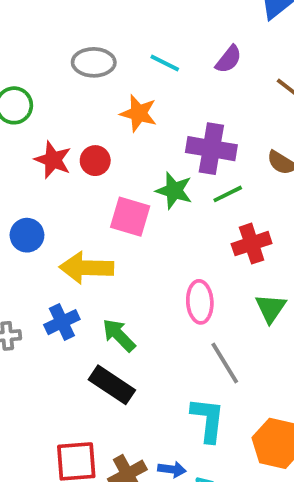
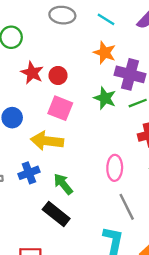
orange star: (139, 113) -> (105, 53), moved
pink square: (130, 217) -> (60, 108), moved

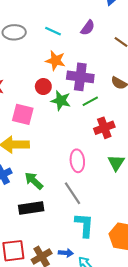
red circle: (58, 75) -> (43, 87), moved
gray line: (127, 207) -> (72, 193), moved
black rectangle: (56, 214) -> (31, 208), turned -40

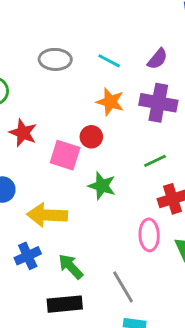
purple cross: (80, 77) -> (158, 103), moved
green star: (61, 101) -> (102, 186), moved
pink square: (23, 114) -> (65, 155), moved
pink ellipse: (77, 161) -> (149, 235), moved

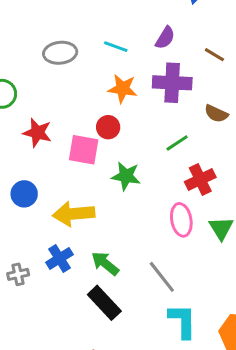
black rectangle: (65, 304) -> (104, 303), turned 60

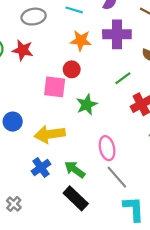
red star: (37, 133) -> (23, 50), moved
green star: (126, 176) -> (87, 105), turned -30
pink ellipse: (181, 220) -> (107, 148), moved
gray cross: (18, 274) -> (14, 204), moved, turned -32

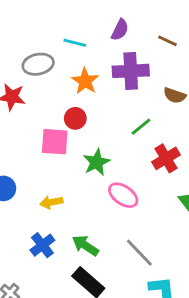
gray ellipse: (34, 17) -> (38, 64), moved
orange star: (81, 40) -> (85, 81), turned 30
yellow arrow: (50, 134) -> (51, 202), size x0.6
pink ellipse: (107, 148) -> (123, 195), moved, turned -40

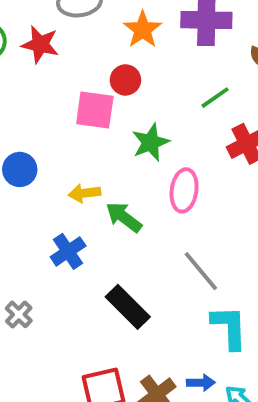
pink ellipse: (123, 195) -> (184, 190), turned 60
green arrow: (85, 246) -> (124, 217), moved

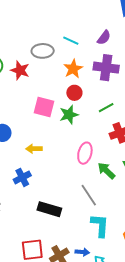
red circle: (125, 80) -> (74, 93), moved
green star: (150, 142) -> (69, 115), moved
green arrow: (124, 217) -> (106, 171), moved
black rectangle: (128, 307) -> (49, 209), turned -35

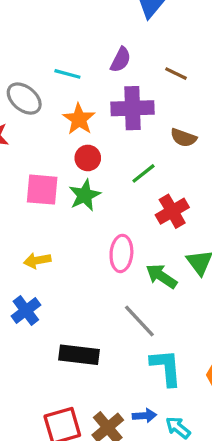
gray ellipse: (43, 51) -> (24, 99), turned 50

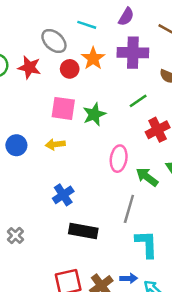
red circle: (88, 158) -> (70, 69), moved
yellow arrow: (37, 260) -> (55, 144), moved
blue cross: (26, 311) -> (63, 195), moved
gray line: (139, 321) -> (129, 209), turned 56

